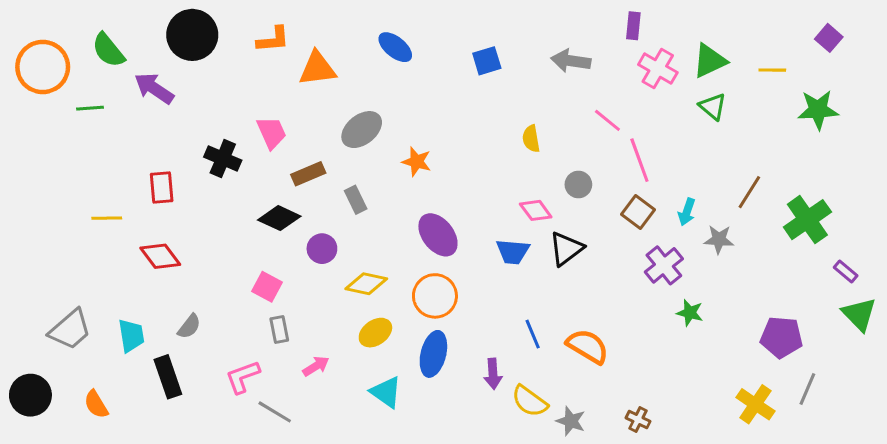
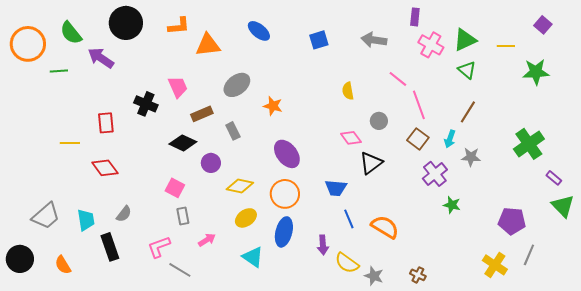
brown line: (749, 192) -> (468, 112), moved
blue trapezoid: (513, 252) -> (336, 188), moved

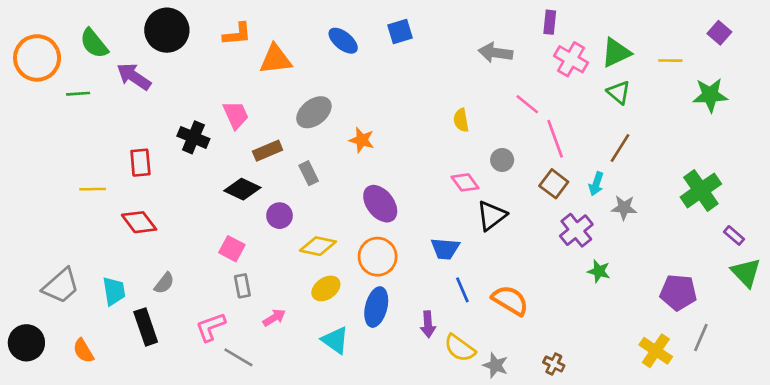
blue square: (319, 40) -> (400, 31), moved

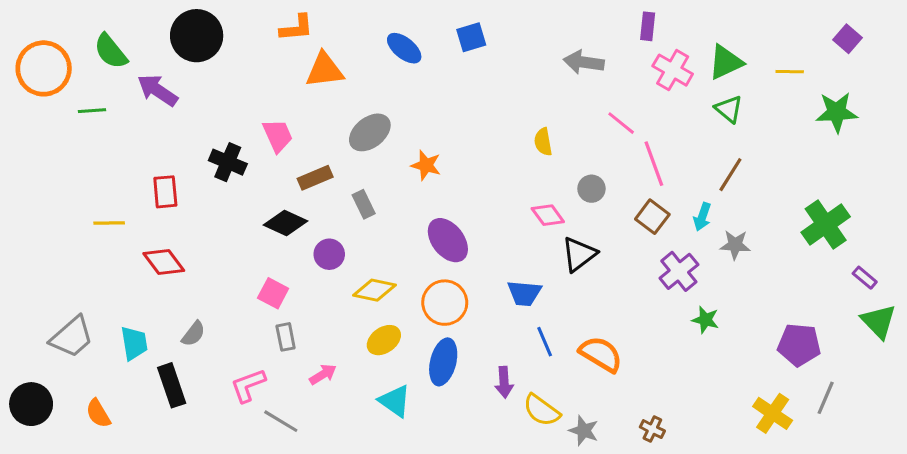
orange L-shape: (237, 34) -> (296, 28), moved

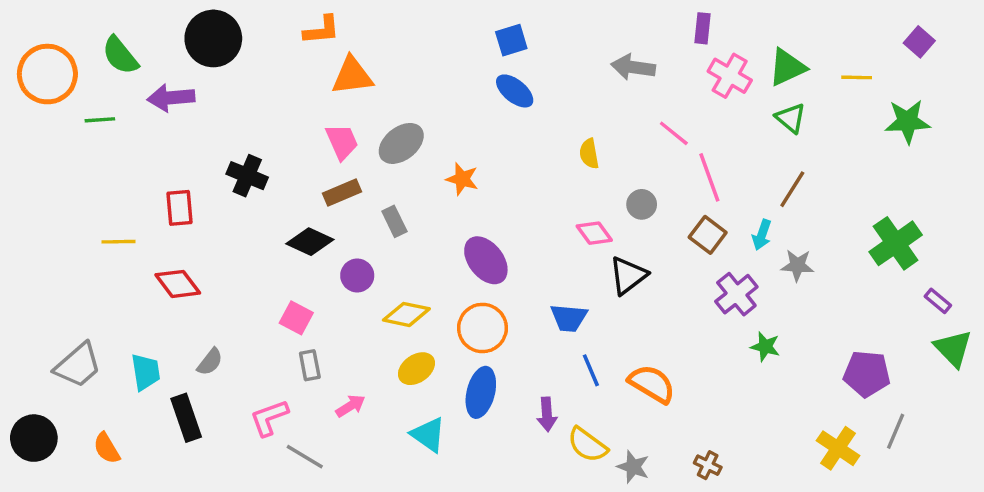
blue ellipse: (404, 48) -> (515, 91), moved
purple arrow: (158, 90) -> (171, 98), turned -39
pink trapezoid: (278, 136) -> (342, 142), moved

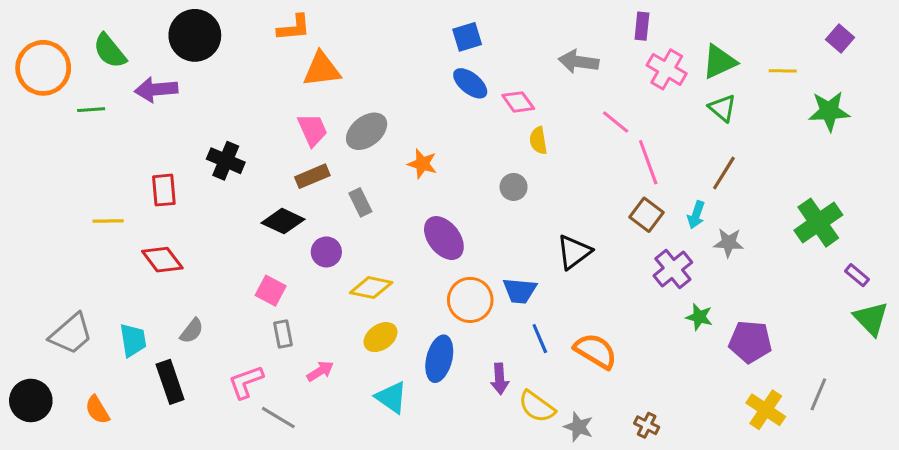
gray circle: (642, 204) -> (514, 187), moved
pink diamond: (594, 233) -> (518, 102), moved
orange circle: (483, 328) -> (470, 300), moved
purple pentagon: (867, 374) -> (750, 342), moved

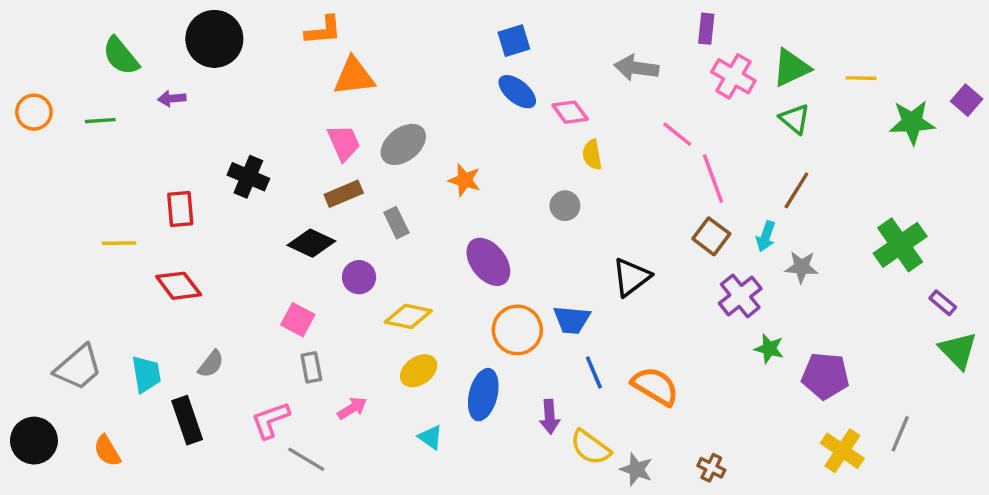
purple square: (840, 38) -> (967, 100), moved
orange circle: (43, 68) -> (34, 112), moved, size x0.6
purple arrow: (156, 90) -> (172, 98), size x0.6
cyan triangle: (391, 397) -> (430, 437), size x0.7

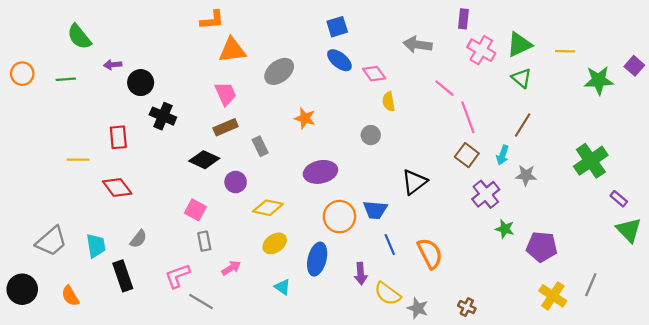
black circle: (214, 39) -> (141, 83), moved, size x0.7
gray ellipse: (403, 144) -> (279, 71), moved
purple ellipse: (488, 262) -> (320, 172), turned -64
orange semicircle: (655, 386) -> (430, 253), turned 32

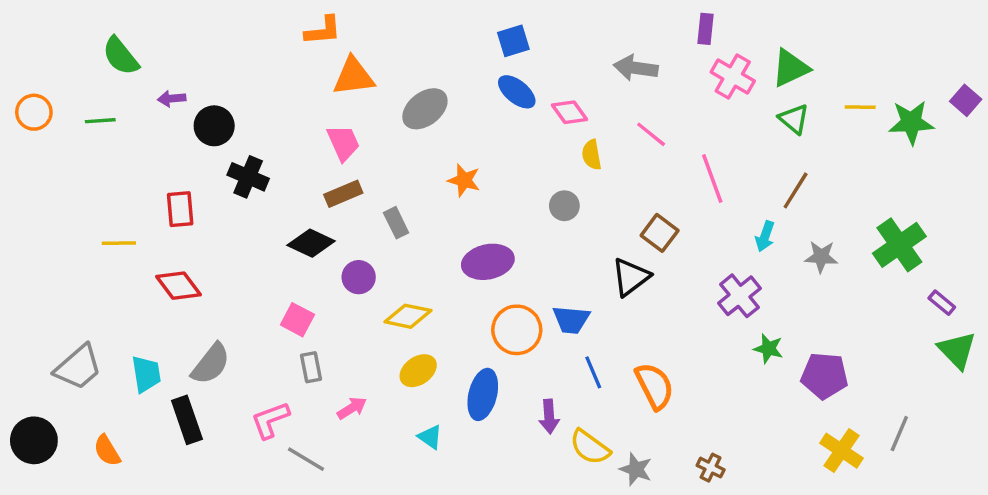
yellow line: (565, 51) -> (860, 107), moved
pink line: (444, 88) -> (651, 134), moved
brown square: (467, 155) -> (660, 233), moved
gray star: (526, 175) -> (821, 257), moved
gray semicircle: (138, 239) -> (211, 364), size x1.5

